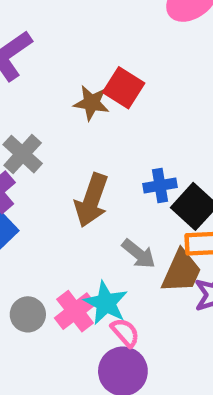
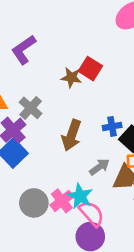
gray arrow: (139, 254) -> (99, 167), turned -75
gray circle: (28, 314) -> (34, 203), size x1.4
pink semicircle: (125, 332) -> (92, 214), size x1.5

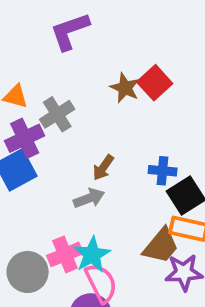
brown arrow: (71, 135) -> (103, 168), size x0.6
gray arrow: (99, 167) -> (89, 198), moved
gray circle: (34, 203) -> (28, 272), moved

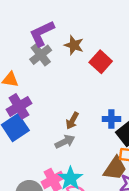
brown star: (125, 88) -> (74, 45), moved
gray cross: (57, 114) -> (41, 55), moved

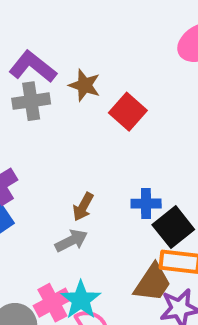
purple L-shape: (42, 33) -> (33, 67), turned 64
gray cross: (41, 55) -> (31, 101), turned 30

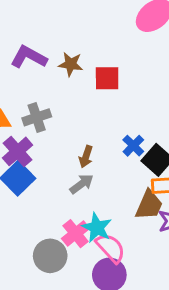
gray cross: (31, 101) -> (37, 117), moved
red square: (128, 112) -> (107, 78), turned -32
blue cross: (146, 204) -> (133, 146), turned -35

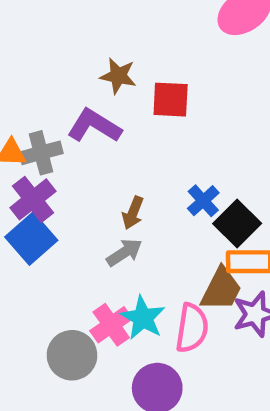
purple L-shape: (29, 57) -> (94, 126), moved
gray cross: (37, 117) -> (41, 153), moved
pink semicircle: (111, 248) -> (192, 328), moved, turned 48

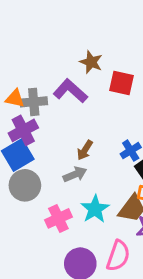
cyan star: (143, 318) -> (95, 209), moved
pink semicircle: (192, 328) -> (118, 256), moved
gray circle: (72, 355) -> (25, 185), moved

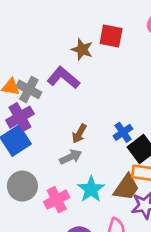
red square: (121, 83) -> (111, 36), moved
gray cross: (34, 102) -> (29, 89), turned 35
gray circle: (25, 185) -> (22, 186), moved

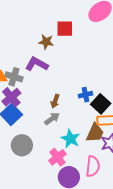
blue cross: (123, 132) -> (86, 95), turned 32
pink cross: (57, 200) -> (58, 157), moved

